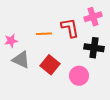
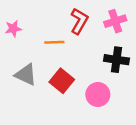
red L-shape: (70, 28) -> (79, 21), moved, turned 40
pink star: (11, 41) -> (13, 29), moved

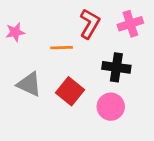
black cross: (116, 60) -> (116, 67), moved

